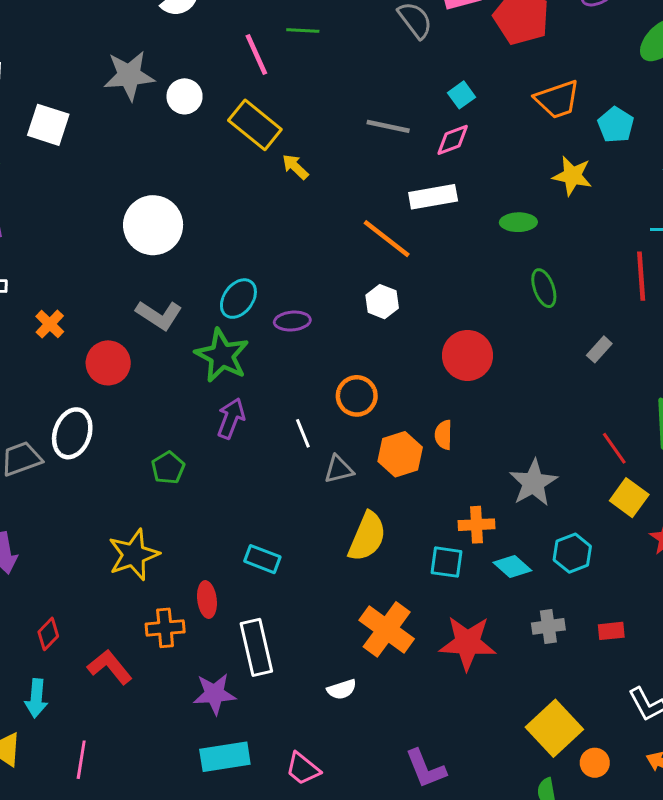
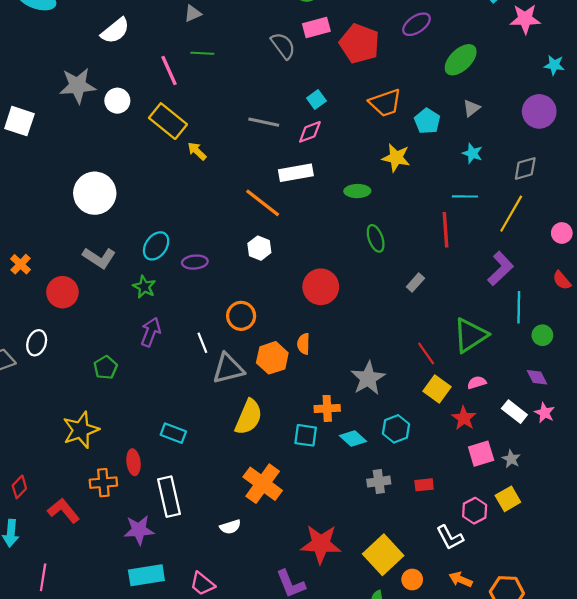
green star: (222, 355) -> (144, 287), size x0.6
white ellipse: (72, 433) -> (37, 343), size x0.7
gray triangle: (339, 469) -> (228, 369), size x1.5
red star: (467, 643) -> (321, 544), moved

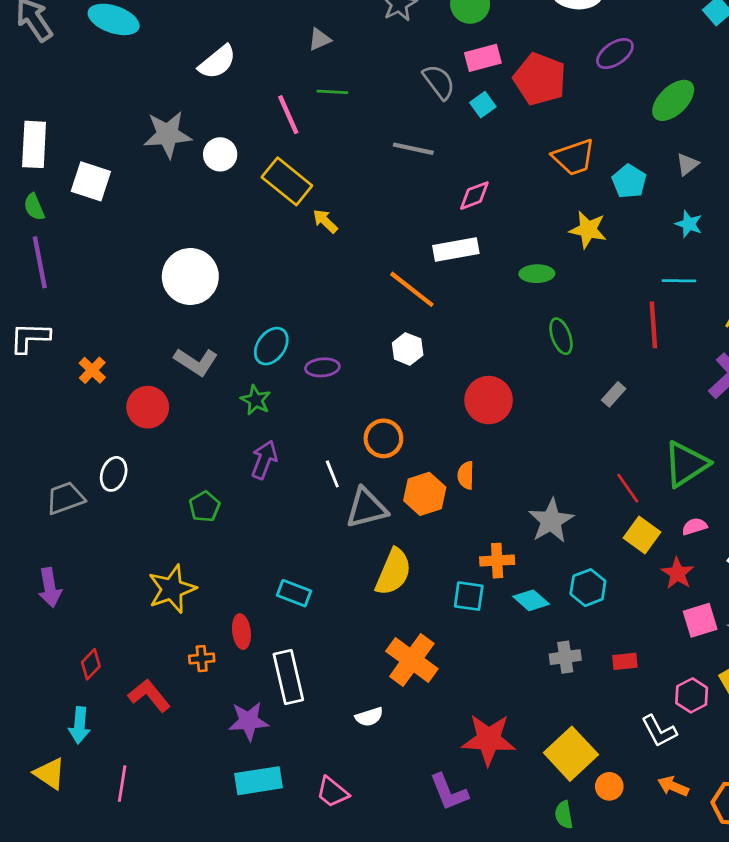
cyan square: (316, 100) -> (483, 105), moved
gray line: (264, 122) -> (413, 149), moved
orange cross: (103, 483) -> (202, 659), size x0.7

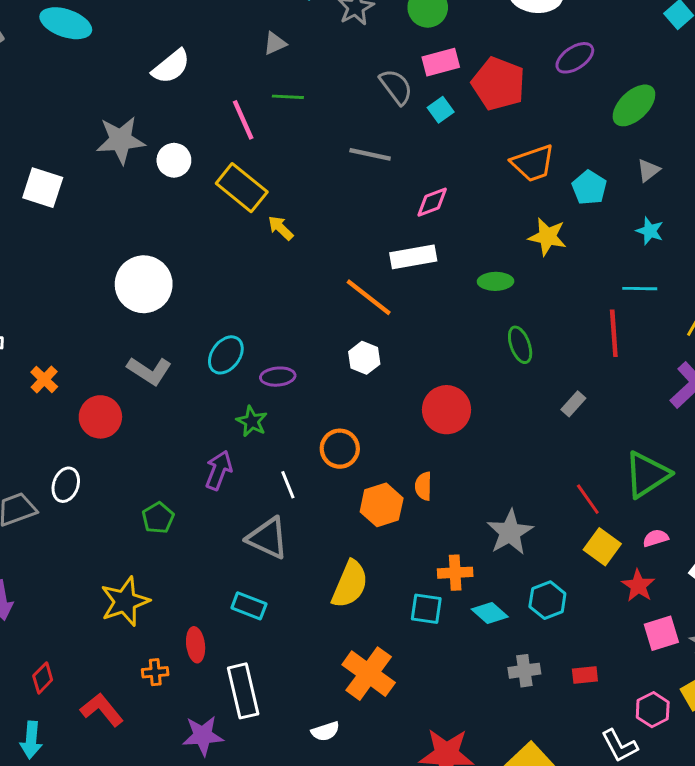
green star: (256, 400) -> (252, 421), moved
gray triangle: (366, 508) -> (268, 538), moved, turned 39

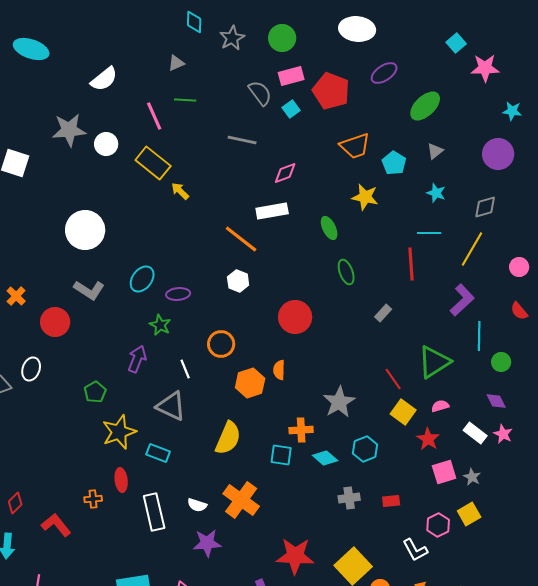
green ellipse: (496, 281) -> (329, 228), turned 65
yellow star: (125, 602) -> (119, 432), moved
white semicircle: (325, 731) -> (197, 505), moved, turned 36
purple star: (203, 736) -> (207, 543), moved

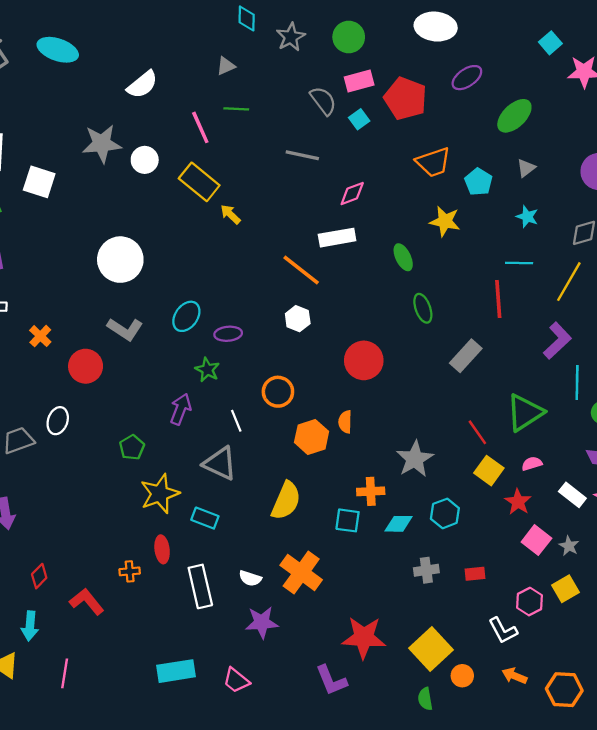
gray rectangle: (383, 313) -> (466, 356), size x1.6
cyan diamond: (325, 458) -> (399, 524), turned -40
pink square: (444, 472) -> (536, 540), turned -35

